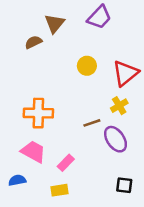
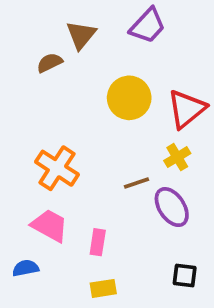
yellow circle: (87, 66) -> (129, 98), size x1.5
orange cross: (38, 113) -> (57, 168), turned 32
pink rectangle: (66, 163) -> (98, 242), turned -35
yellow rectangle: (60, 190) -> (103, 288), moved

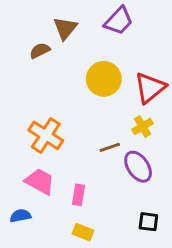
yellow rectangle: (103, 288) -> (83, 232), turned 30

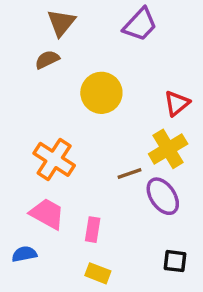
brown triangle: (65, 28) -> (61, 23), moved
yellow circle: (104, 79) -> (101, 93), moved
red triangle: (150, 88) -> (177, 103), size x0.7
yellow cross: (142, 126) -> (168, 149), size x1.5

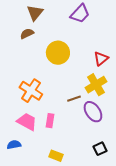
pink rectangle: (93, 230) -> (50, 121), moved
black square: (175, 261) -> (100, 149), turned -32

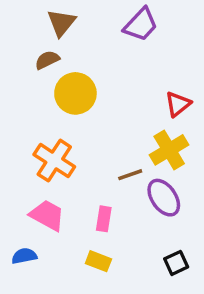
yellow circle: (58, 53) -> (75, 93), moved
pink rectangle: (50, 121) -> (104, 219), moved
yellow rectangle: (56, 156) -> (98, 261), moved

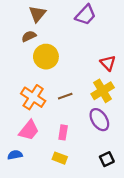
red triangle: (178, 104) -> (108, 63), turned -35
brown line: (130, 175) -> (65, 96), moved
pink trapezoid: (47, 215) -> (29, 130), turned 100

